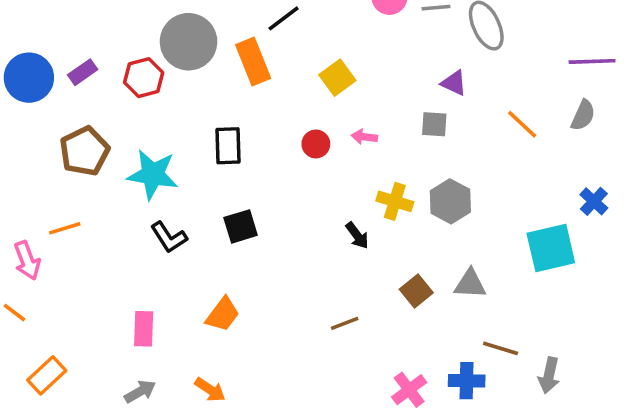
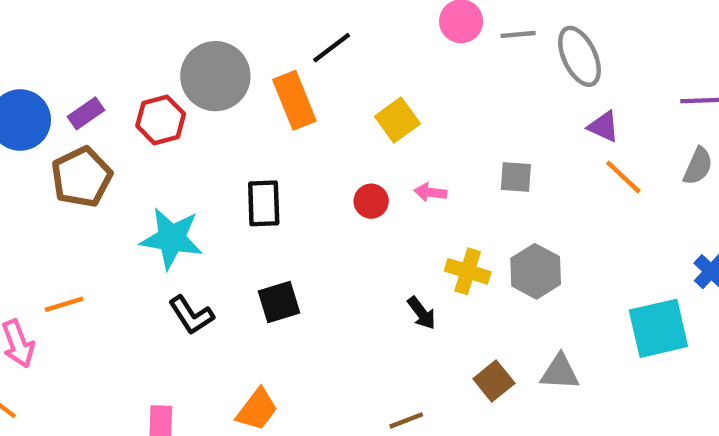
purple triangle: (454, 83) -> (604, 127), moved
brown pentagon: (84, 151) -> (82, 177), moved

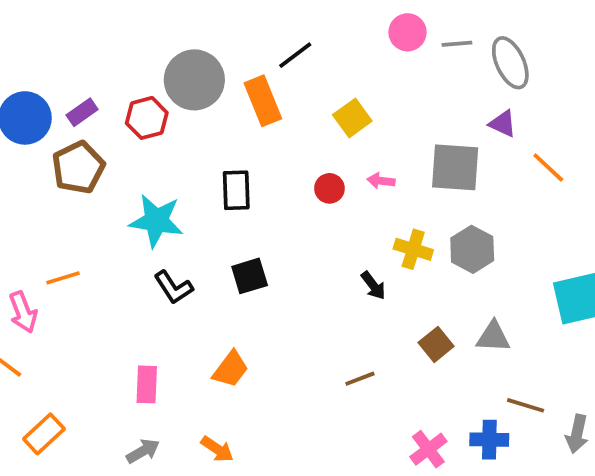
purple triangle: (604, 127) -> (503, 124), moved
gray square: (516, 177) -> (455, 167), size x1.8

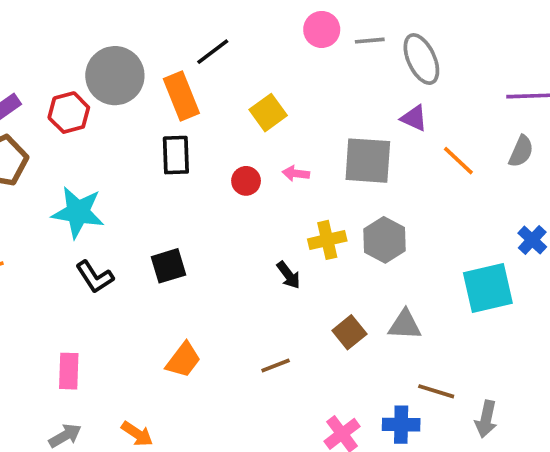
black rectangle: (236, 190) -> (176, 155), moved
yellow cross: (413, 249) -> (327, 240), turned -30
orange trapezoid: (231, 369) -> (183, 360), moved

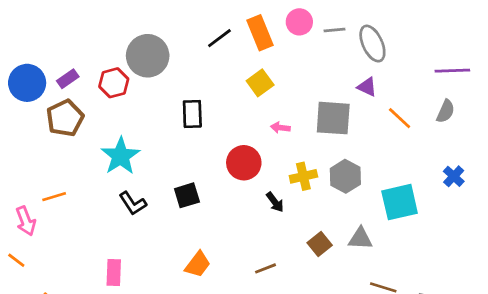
orange rectangle: (181, 96) -> (260, 33), moved
red circle: (246, 181) -> (244, 163), moved, size x1.6
cyan star: (78, 212) -> (121, 156), turned 30
cyan square: (488, 288) -> (400, 202), moved

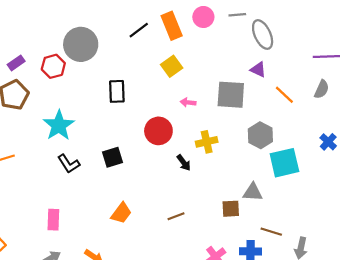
gray line: (335, 30) -> (237, 15), moved
gray hexagon: (345, 176) -> (260, 135), moved
brown square: (320, 244) -> (231, 209), moved, turned 36

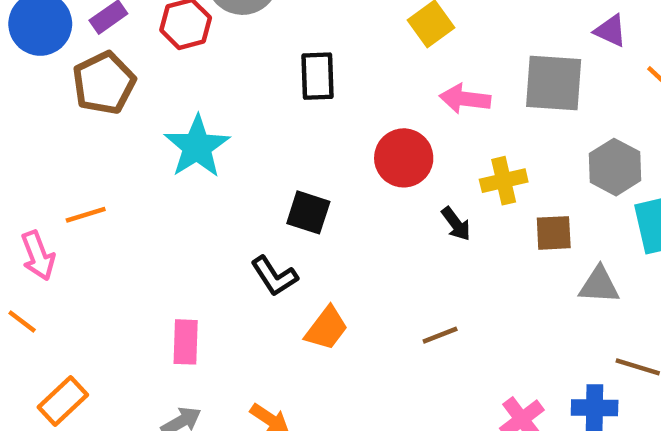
pink arrow: (188, 102) -> (465, 99), size x1.5
black square: (112, 157) -> (308, 212), turned 35
black L-shape: (69, 164) -> (274, 276), moved
brown square: (231, 209) -> (554, 233), moved

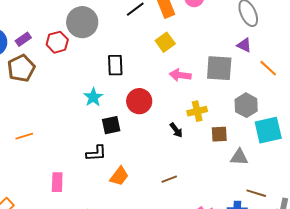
cyan star: (197, 147) -> (93, 97), moved, size x0.7
red circle: (404, 158) -> (139, 101), moved
black square: (308, 212) -> (111, 125), turned -30
orange line: (86, 215) -> (24, 136), moved
black L-shape: (274, 276) -> (96, 153), turned -60

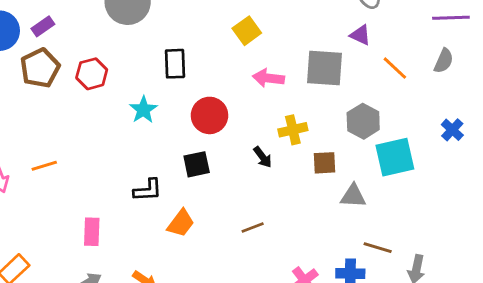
red hexagon: (57, 42) -> (92, 74), moved
black square: (111, 125) -> (197, 164), moved

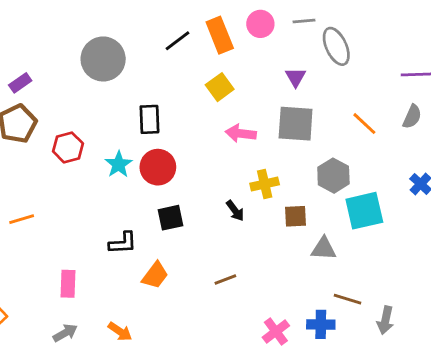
purple triangle: (360, 35) -> (296, 77), moved, turned 35
red hexagon: (92, 74) -> (68, 147), moved
red circle: (210, 115) -> (158, 167), moved

